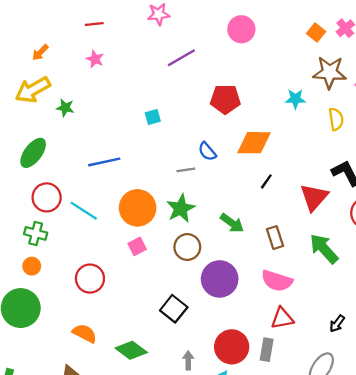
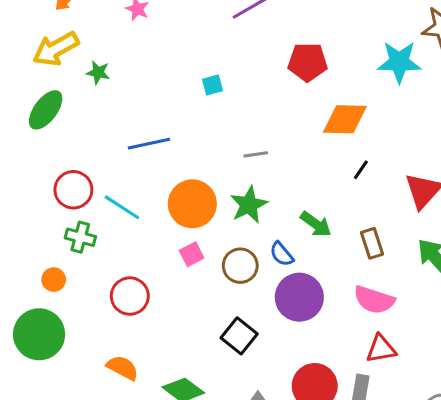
cyan star: (295, 99) -> (399, 62), size x1.6
blue semicircle: (207, 151) -> (282, 254), moved
green ellipse: (33, 153) -> (46, 110), moved
green cross: (36, 233) -> (80, 237), moved
brown circle: (187, 247) -> (240, 266), moved

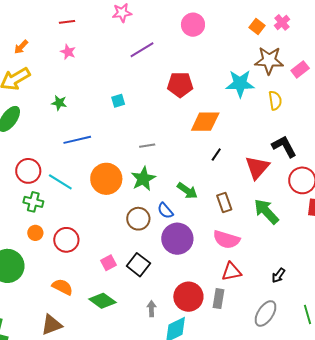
green star: (98, 73) -> (59, 103), moved
pink square: (192, 254) -> (108, 263), moved
orange circle: (54, 280) -> (35, 233), moved

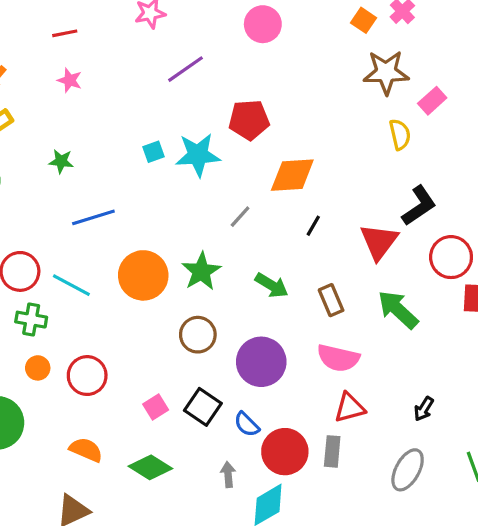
pink rectangle: (300, 69) -> (432, 101), moved
cyan star: (240, 84) -> (198, 155), moved
gray line: (147, 146) -> (240, 217), moved, turned -35
black L-shape: (284, 146) -> (419, 206), turned 88
blue semicircle: (165, 211) -> (247, 424), moved

